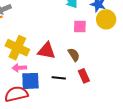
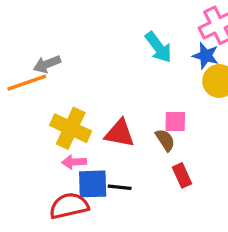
pink square: (80, 26) -> (175, 121), moved
black line: (59, 78) -> (120, 187), moved

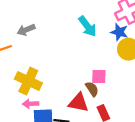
gray arrow: (47, 64) -> (26, 30), moved
red triangle: (120, 133) -> (78, 103), moved

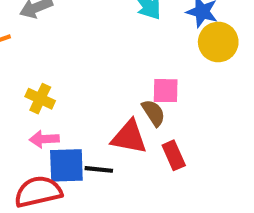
yellow cross: (28, 81) -> (40, 99), size x0.6

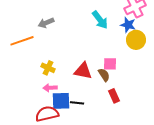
red triangle: (129, 137) -> (83, 71), moved

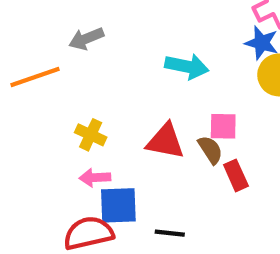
cyan arrow: (100, 20) -> (187, 66), moved, turned -42
red rectangle: (114, 96) -> (236, 175), moved
black line: (77, 103) -> (170, 233), moved

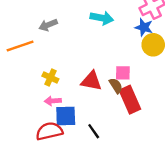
cyan arrow: (187, 66) -> (102, 18), moved
red rectangle: (236, 175) -> (130, 100), size x1.6
black line: (170, 233) -> (94, 131), turned 49

